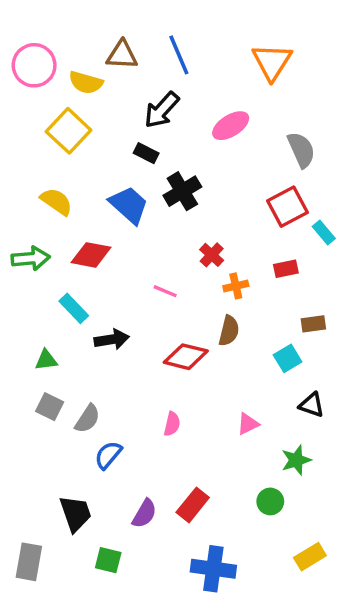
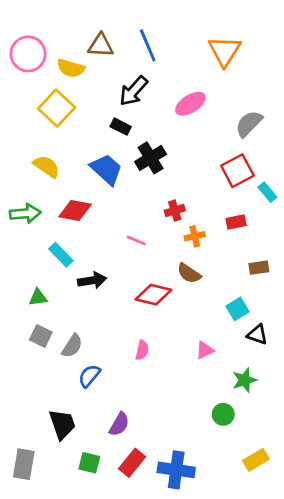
gray semicircle: (301, 150) -> (249, 124), turned -112
red cross: (212, 255) -> (175, 211), turned 30
brown semicircle: (229, 331) -> (189, 273), turned 110
cyan square: (288, 358) -> (237, 309), moved
red rectangle: (193, 505) -> (132, 463), moved

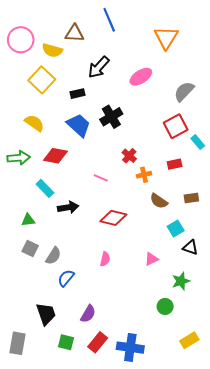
blue line: (148, 45) -> (109, 20), moved
black rectangle: (121, 127) -> (78, 94), moved, turned -40
red cross: (175, 211) -> (129, 156), turned -32
brown semicircle: (189, 273) -> (159, 201), moved

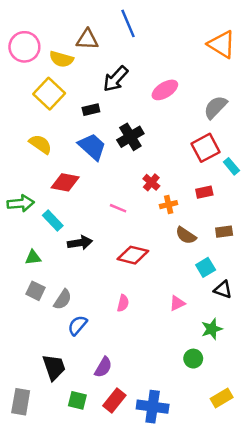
orange triangle: (166, 38) -> (222, 44), moved, turned -30
green arrow: (19, 158) -> (21, 203), moved

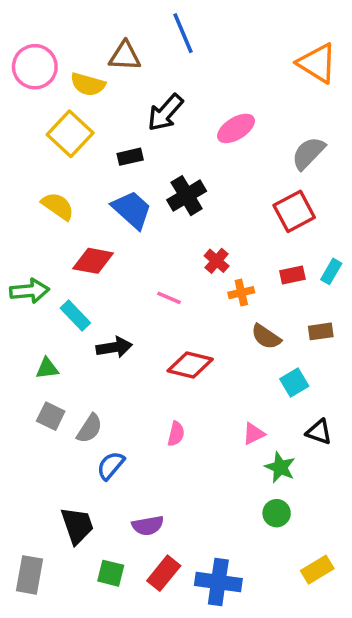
cyan rectangle: (231, 166) -> (331, 271), moved, turned 70
black triangle: (223, 290) -> (319, 432), moved
green star: (212, 329) -> (280, 467), moved, turned -30
purple semicircle: (103, 367) -> (148, 526), turned 50

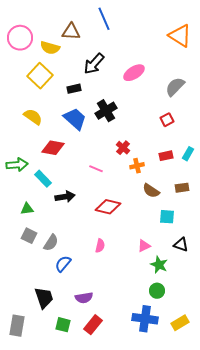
red square: (294, 211) -> (167, 120), size x0.6
cyan square: (294, 383) -> (167, 217), turned 35
blue cross: (218, 582) -> (145, 319), moved

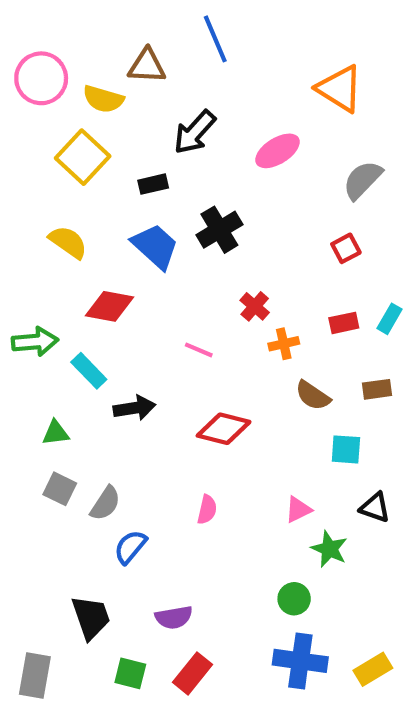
orange triangle: (180, 36) -> (340, 89), moved
green circle: (157, 291) -> (294, 599), moved

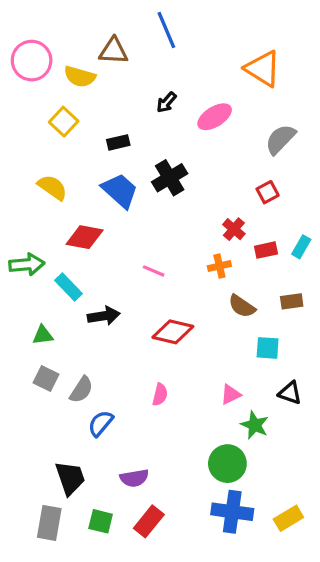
black arrow: (195, 132) -> (166, 102), moved, size x0.6
yellow square: (83, 157) -> (64, 122), size x0.7
red cross: (255, 306) -> (234, 229), moved
green circle: (294, 599) -> (227, 464), size x1.5
gray rectangle: (35, 675) -> (49, 523), moved

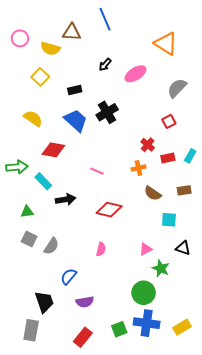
pink circle: (32, 61) -> (20, 38), size x0.7
blue semicircle: (101, 423) -> (69, 276), moved
green square: (101, 521) -> (119, 329), moved, turned -35
red rectangle: (149, 521) -> (83, 337), moved

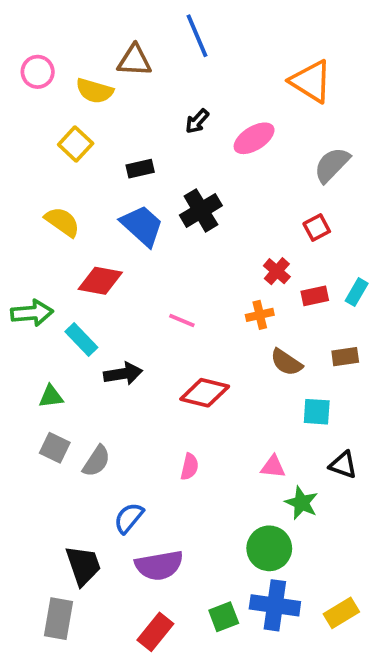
pink triangle: (146, 249) -> (273, 467), turned 32
purple semicircle: (85, 302) -> (159, 565), size x1.4

